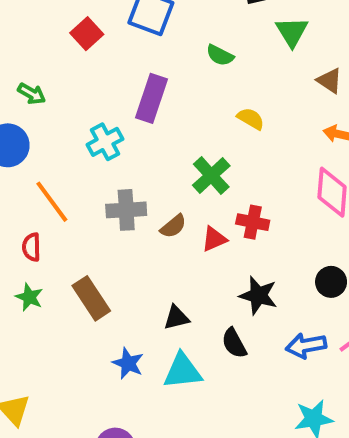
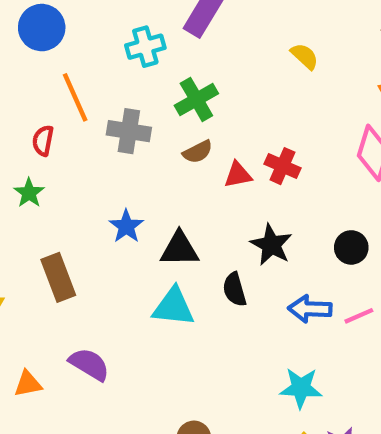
green cross: (211, 175) -> (196, 99), moved
gray cross: (126, 210) -> (129, 131), moved
brown rectangle: (91, 298) -> (58, 277), moved
black triangle: (176, 318) -> (179, 249), size x1.4
blue star: (128, 363) -> (126, 226), moved

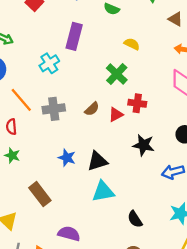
green cross: (196, 99) -> (117, 74), moved
black semicircle: (235, 289) -> (135, 219), moved

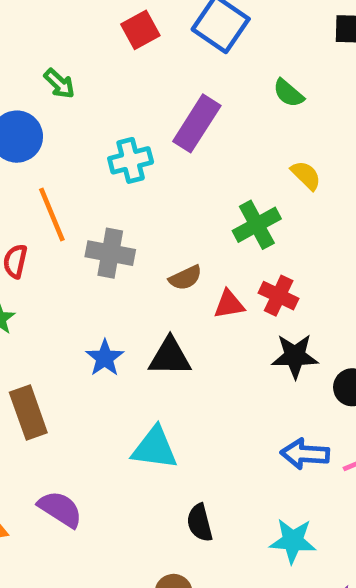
black star: (144, 145) -> (295, 356), moved, turned -30
black triangle: (97, 161) -> (170, 357), moved

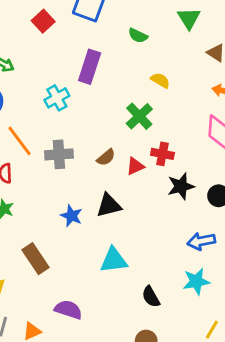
cyan star: (293, 541) -> (196, 281), moved

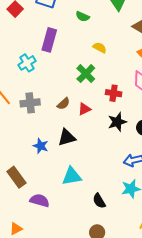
red cross: (162, 154) -> (114, 93), moved
purple semicircle: (68, 310) -> (40, 200), moved

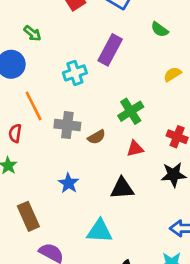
yellow semicircle: (100, 48) -> (172, 74), turned -72
green cross: (86, 74) -> (131, 111), moved
brown semicircle: (63, 104) -> (97, 137), moved
black triangle: (67, 137) -> (122, 188), moved

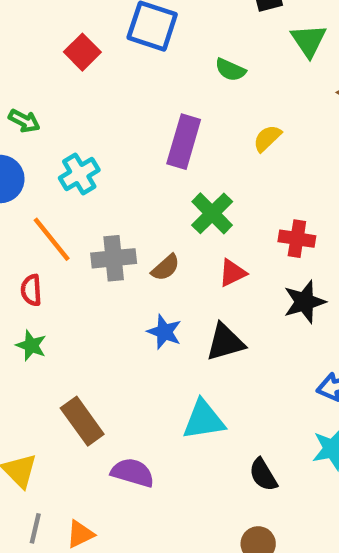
purple rectangle: (110, 50) -> (184, 142), moved
cyan cross: (75, 73) -> (79, 174), moved
blue star: (68, 183) -> (164, 332), moved

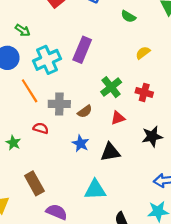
purple rectangle: (184, 142) -> (82, 50), moved
cyan cross: (79, 174) -> (47, 60), size x1.4
red cross: (297, 239) -> (144, 92), moved
red semicircle: (31, 290) -> (41, 128), moved, turned 104

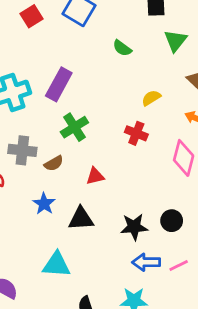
yellow semicircle: (143, 53) -> (151, 98), moved
green cross: (111, 87) -> (74, 127), moved
red cross: (144, 92) -> (136, 133), moved
black star: (152, 136) -> (134, 227), moved

